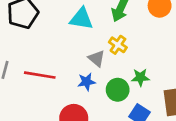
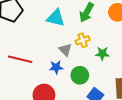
yellow cross: (118, 45) -> (83, 40), turned 32
green star: (140, 77) -> (102, 54), moved

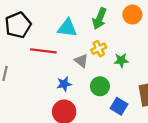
red line: (20, 59) -> (43, 51), moved
blue star: (56, 67) -> (64, 84), moved

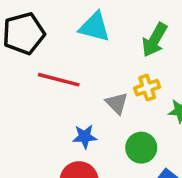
cyan triangle: (67, 28) -> (95, 27), moved

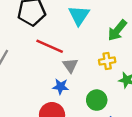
cyan triangle: (95, 27) -> (79, 15), turned 40
gray triangle: (117, 103) -> (70, 65), moved

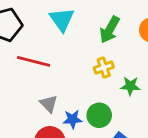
gray triangle: (70, 65) -> (49, 104), moved
blue star: (61, 87) -> (72, 119), moved

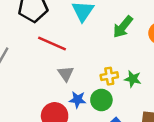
yellow cross: (104, 68) -> (109, 76), moved
gray triangle: (49, 104) -> (66, 74), moved

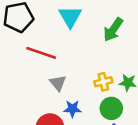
green circle: (101, 100) -> (111, 108), moved

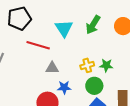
cyan triangle: (70, 17) -> (64, 28), moved
gray triangle: (58, 83) -> (52, 68), turned -48

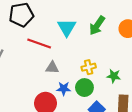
green star: (106, 65) -> (114, 76), moved
green circle: (94, 86) -> (84, 88), moved

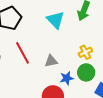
red line: (39, 43) -> (22, 53), moved, turned 55

